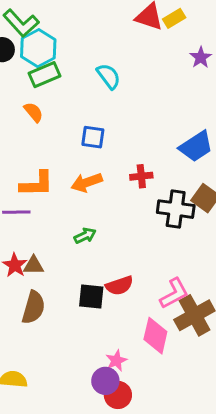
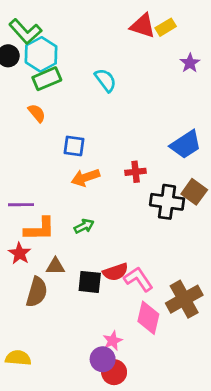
blue square: (93, 137) -> (74, 146), moved
orange L-shape: (37, 184) -> (40, 229), moved
brown triangle: (34, 265) -> (55, 266), moved
pink L-shape: (174, 293) -> (138, 279), moved, turned -96

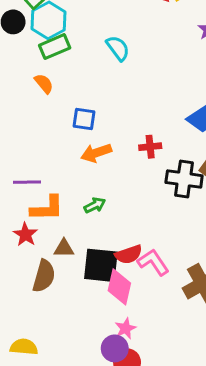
black square: (90, 282) -> (101, 265), size x1.4
pink diamond: (148, 318) -> (119, 287), moved

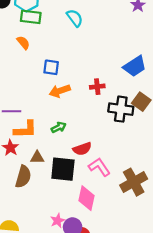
green rectangle: (55, 47) -> (31, 17), turned 30
red semicircle: (129, 254) -> (82, 149), moved
pink diamond: (119, 287) -> (87, 198), moved
pink star: (126, 328) -> (58, 221), moved

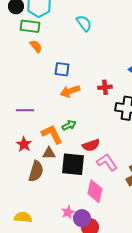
green rectangle: (31, 17) -> (30, 26), moved
orange L-shape: (25, 129) -> (52, 134), moved, turned -115

